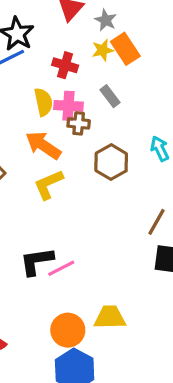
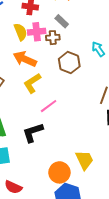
brown cross: (79, 123) -> (53, 38), moved
pink line: (61, 268) -> (49, 106), moved
yellow trapezoid: (110, 317) -> (85, 160), turned 75

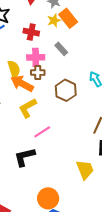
yellow semicircle: (20, 32) -> (14, 69), moved
brown cross: (53, 38) -> (38, 73), moved
yellow trapezoid: (85, 160) -> (85, 170), moved

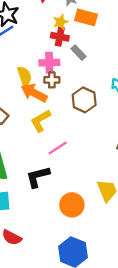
orange rectangle: (68, 18) -> (86, 17), turned -36
yellow star: (54, 20) -> (61, 22), moved
red cross: (31, 32) -> (60, 37), moved
orange circle: (48, 198) -> (72, 205), moved

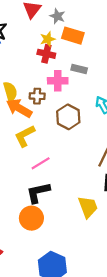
gray rectangle: (78, 53) -> (79, 69), moved, turned -35
pink cross: (49, 63) -> (58, 81), moved
black L-shape: (38, 177) -> (38, 193), moved
orange circle: (72, 205) -> (31, 218), moved

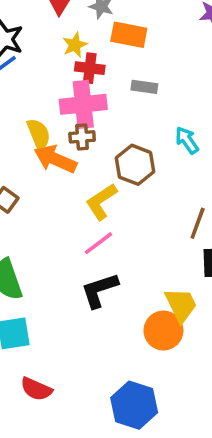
yellow star: (48, 39) -> (75, 45), moved
pink cross: (58, 81) -> (83, 104), moved, size x1.4
yellow L-shape: (25, 136) -> (101, 202), moved
orange circle: (31, 218) -> (163, 331), moved

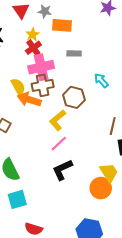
red cross: (90, 68) -> (33, 48), moved, turned -35
brown cross: (82, 137) -> (43, 85), size x1.5

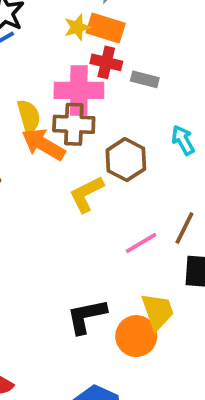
orange rectangle: (62, 25) -> (106, 28), moved
red cross: (33, 48) -> (106, 62), moved, turned 35
pink line: (59, 144) -> (141, 243), moved
black L-shape: (62, 170) -> (87, 316), moved

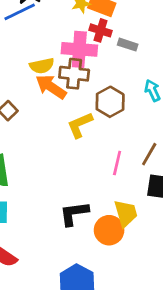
yellow semicircle: (29, 116) -> (42, 66), turned 90
pink line: (141, 243) -> (117, 163), turned -50

